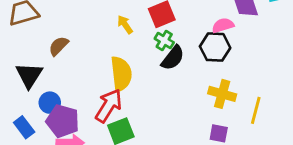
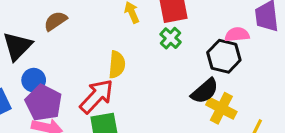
black semicircle: (173, 58) -> (205, 91), moved
yellow semicircle: (121, 74) -> (117, 65), size x0.7

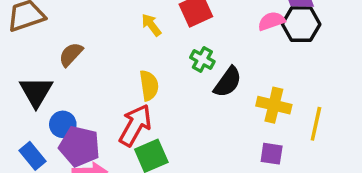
green cross: (171, 38) -> (202, 59), moved
black hexagon: (224, 56) -> (301, 24), moved
black semicircle: (205, 91) -> (228, 82), moved

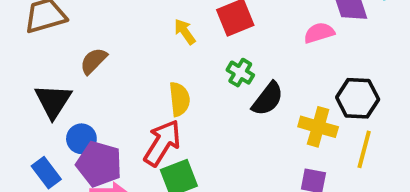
black hexagon: (301, 24) -> (358, 98), moved

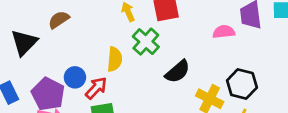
green cross: (240, 73) -> (146, 42), moved, size x1.4
blue circle: (81, 139) -> (75, 77), moved
red arrow: (162, 143) -> (96, 88), size x0.7

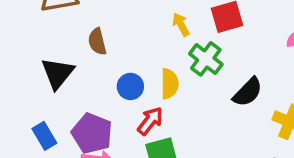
brown semicircle: (59, 20) -> (97, 42), turned -65
blue circle: (75, 77) -> (130, 86), moved

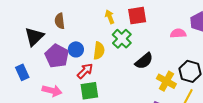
purple pentagon: (92, 133) -> (57, 56), moved

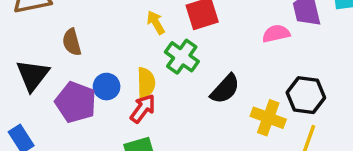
red arrow: (85, 71) -> (143, 109), moved

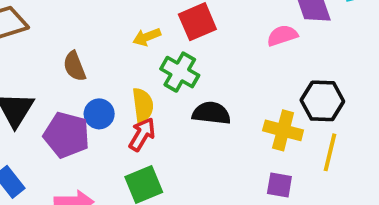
yellow arrow: (156, 23) -> (147, 37), turned -75
brown semicircle: (72, 42) -> (74, 66), moved
black semicircle: (225, 89) -> (211, 113), moved, turned -120

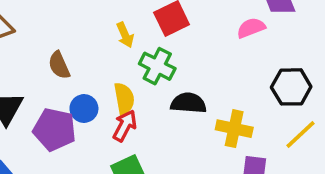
yellow arrow: (147, 37) -> (125, 35), turned -90
yellow cross: (283, 130) -> (234, 129), moved
yellow line: (330, 152) -> (300, 135), turned 36

